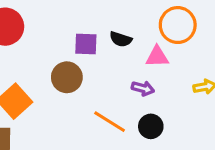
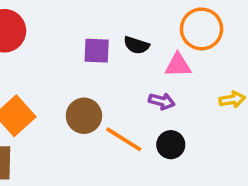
brown circle: (67, 77) -> (84, 116), moved

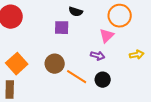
black semicircle: (136, 45) -> (76, 12), moved
pink triangle: (178, 65) -> (107, 36), turned -42

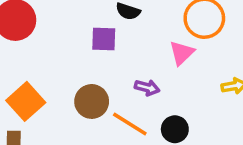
purple arrow: (98, 56) -> (147, 88), moved

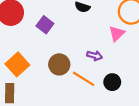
purple square: (104, 39) -> (45, 25), moved, turned 35

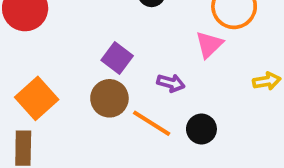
purple square: (45, 25) -> (117, 58), moved

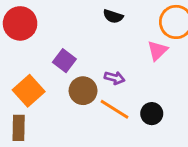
purple square: (117, 58) -> (64, 61), moved
purple arrow: (171, 83) -> (115, 78), moved

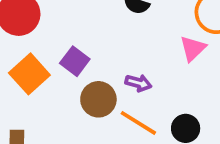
orange square: (29, 91) -> (29, 74), moved

